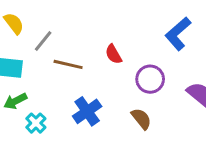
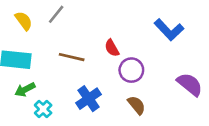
blue L-shape: (178, 34) -> (169, 30), turned -92
gray line: (43, 41) -> (56, 14), moved
purple circle: (150, 79) -> (131, 70), moved

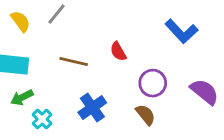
purple circle: (131, 70) -> (153, 83), moved

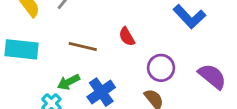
green arrow: (22, 97) -> (68, 82), moved

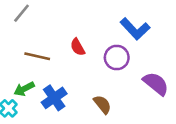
purple circle: (161, 68) -> (117, 58), moved

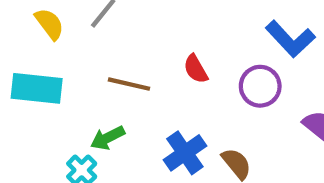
blue cross: (54, 98) -> (185, 153), moved

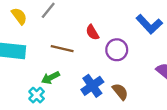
red semicircle: (196, 69) -> (92, 32), moved
purple circle: (260, 86) -> (117, 50), moved

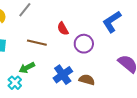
blue L-shape: (149, 24) -> (112, 22), turned 100
brown semicircle: (120, 92) -> (87, 80), turned -35

